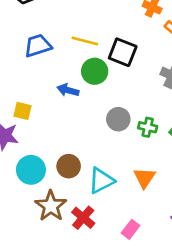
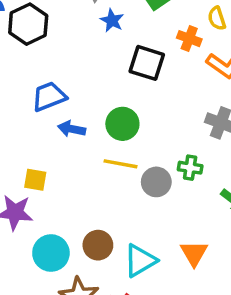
yellow line: (85, 41) -> (121, 164), moved
black square: (123, 52) -> (147, 63), moved
blue arrow: (68, 90) -> (72, 129), moved
green cross: (148, 127) -> (190, 168), moved

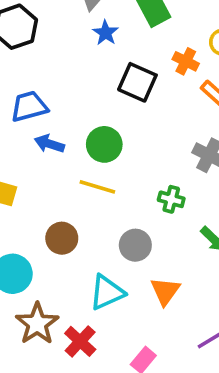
gray circle: (156, 182) -> (135, 245), moved
brown circle: (98, 245) -> (62, 238), moved

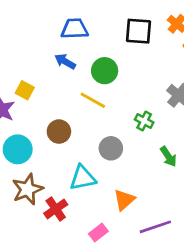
black square: (137, 82) -> (138, 31), turned -32
blue trapezoid: (29, 106) -> (75, 29), moved
orange triangle: (165, 291) -> (124, 200), moved

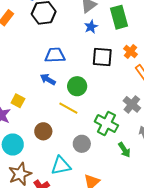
green cross: (144, 121) -> (106, 124), size x1.6

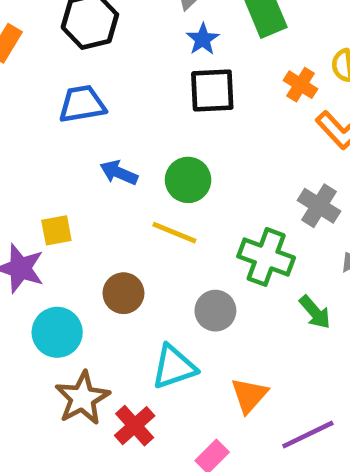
blue trapezoid: (55, 55) -> (82, 104), moved
black square: (102, 57) -> (212, 91), moved
yellow square: (18, 101) -> (56, 230), turned -32

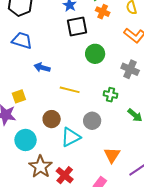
orange cross: (301, 85) -> (103, 12), moved
blue trapezoid: (82, 104) -> (22, 40), turned 35
green circle: (188, 180) -> (95, 54), moved
green cross: (266, 257) -> (111, 95), size x0.6
cyan triangle: (174, 367) -> (71, 137), moved

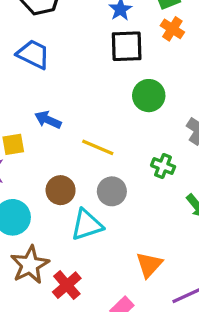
blue arrow: (42, 68) -> (48, 120), moved
gray circle: (92, 121) -> (112, 191), moved

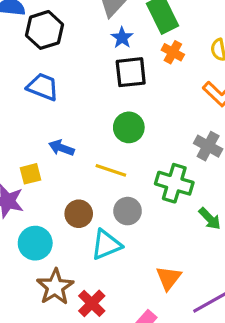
green circle: (149, 96) -> (129, 127), moved
green cross: (163, 166) -> (174, 183), size x1.6

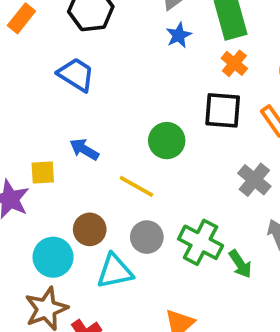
black square: (131, 72) -> (223, 110), moved
green cross: (174, 183) -> (201, 242), moved
cyan circle: (35, 243) -> (53, 257), moved

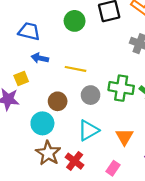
blue trapezoid: (76, 75) -> (29, 31), moved
green circle: (167, 141) -> (75, 21), moved
cyan triangle: (115, 271) -> (88, 130), moved

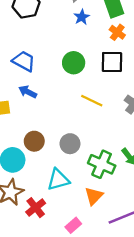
yellow line: (75, 69) -> (92, 101), moved
green cross: (121, 88) -> (102, 164), moved

